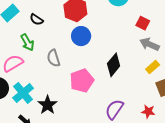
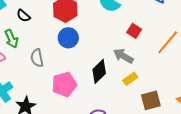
gray arrow: (150, 44) -> (123, 56), moved
yellow rectangle: (153, 67) -> (130, 79), moved

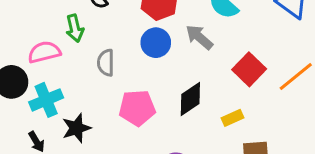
red square: (134, 31) -> (249, 69), moved, size x1.5
gray arrow: (123, 56) -> (199, 37), moved

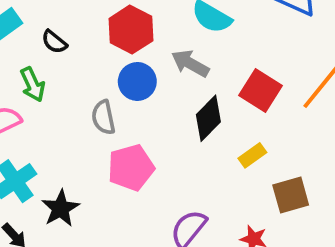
gray semicircle: (106, 63) -> (103, 117), moved
black diamond: (190, 99) -> (208, 118), moved

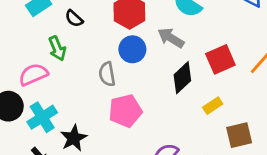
red square: (261, 91) -> (220, 59), turned 32

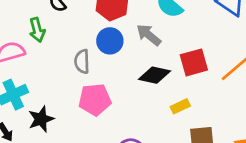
black diamond: (182, 78) -> (154, 75), turned 48

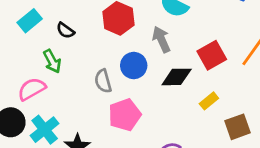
gray arrow: (149, 35) -> (161, 39), turned 40
blue circle: (110, 41) -> (134, 66), moved

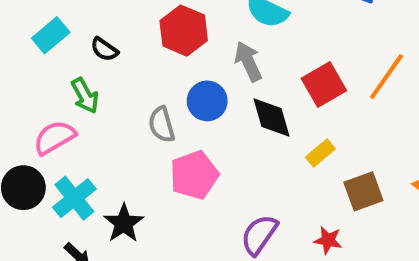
black diamond: (177, 77) -> (272, 117), turned 76

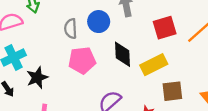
black diamond: (272, 117) -> (123, 54), moved
yellow rectangle: (320, 153) -> (154, 65), size x1.6

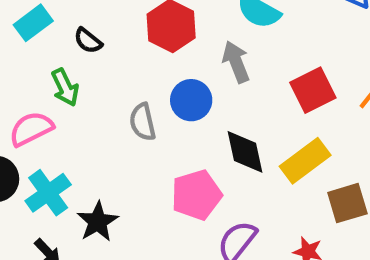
pink pentagon: (82, 60) -> (196, 195), moved

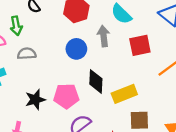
red square: (313, 90) -> (140, 45), moved
gray semicircle: (143, 122) -> (27, 54), moved, turned 84
black star: (98, 222) -> (35, 100), moved

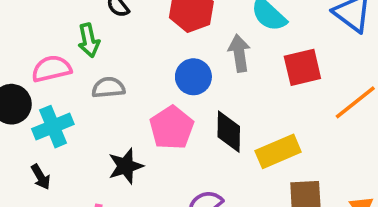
pink pentagon: (66, 96) -> (172, 128), moved, turned -30

